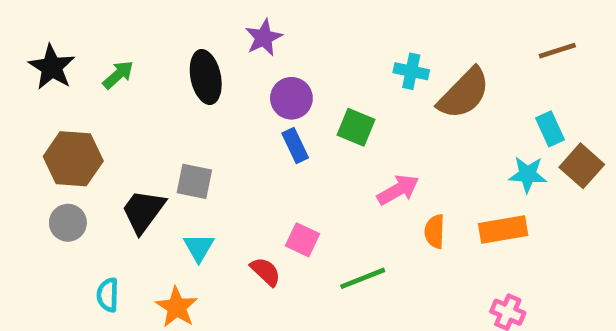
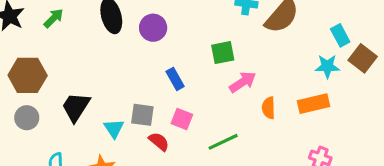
purple circle: (291, 98) -> (153, 28), moved
green square: (356, 127) -> (223, 53), moved, turned -30
blue rectangle: (295, 145) -> (175, 79), moved
gray square: (194, 181) -> (142, 115), moved

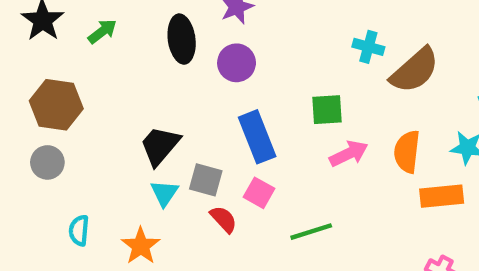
blue rectangle: (175, 79) -> (257, 137), size x1.6
black trapezoid: (76, 107) -> (160, 146), moved
orange semicircle: (269, 108) -> (407, 152), moved, size x1.4

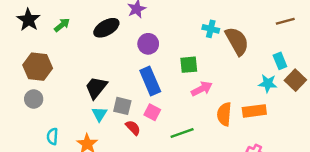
black ellipse: (182, 39) -> (106, 28), turned 70
purple circle: (237, 63) -> (148, 44), moved
brown semicircle: (415, 70) -> (237, 41), turned -76
orange semicircle: (407, 152) -> (224, 114), moved

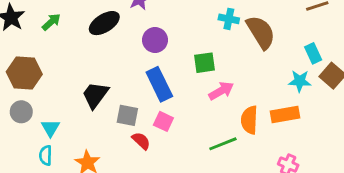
cyan triangle: (99, 114) -> (50, 128), moved
green line: (182, 133) -> (223, 144), moved

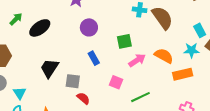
black ellipse: (104, 23) -> (40, 28), moved
blue rectangle: (159, 84) -> (94, 58), size x0.6
orange semicircle: (249, 120) -> (164, 56), moved, turned 120
pink square: (163, 121) -> (116, 82), moved

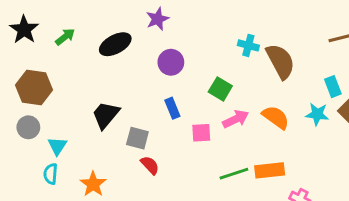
black ellipse: (40, 28) -> (115, 44), moved
green square: (124, 41) -> (220, 89), turned 35
orange rectangle: (183, 74) -> (270, 170), moved
pink square: (116, 82) -> (201, 133), moved, turned -32

